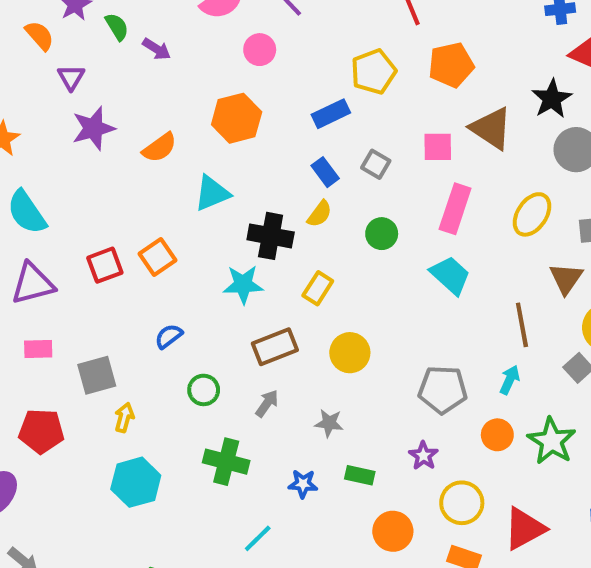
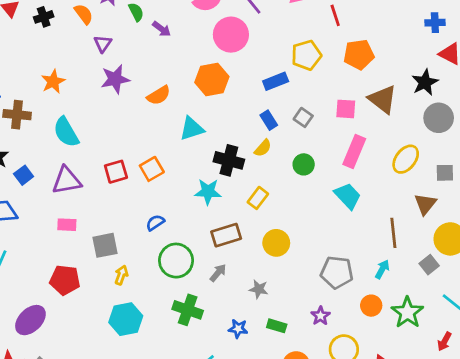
pink circle: (260, 50) -> (231, 35), size x1.6
green circle: (204, 390) -> (176, 261), size x1.6

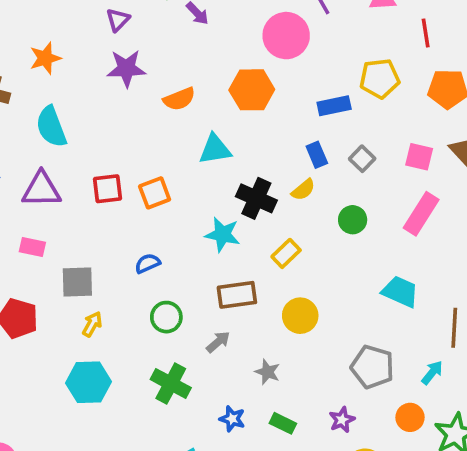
cyan trapezoid: (348, 196) -> (400, 292), moved, turned -32
green circle: (176, 261) -> (166, 317), size x0.7

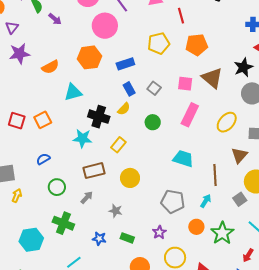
blue rectangle: (334, 106) -> (125, 64), moved
red square: (107, 189) -> (17, 121), turned 30
cyan hexagon: (89, 382) -> (31, 240), moved

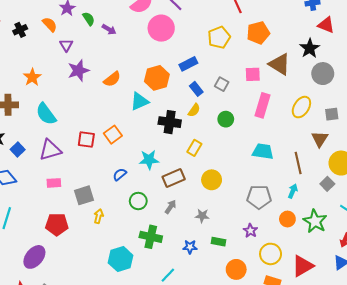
orange hexagon: (89, 57) -> (157, 78), moved
cyan star: (82, 138) -> (149, 160), moved

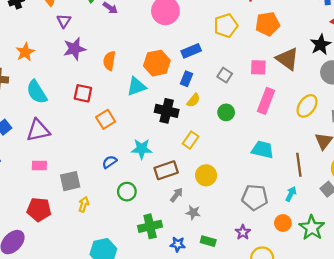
orange semicircle: (112, 79) -> (109, 61), turned 132
blue rectangle: (196, 89) -> (186, 79), moved, turned 56
red square: (86, 139) -> (83, 93), moved
gray arrow: (170, 207) -> (177, 195), moved
green cross: (151, 237) -> (150, 226), moved, turned -30

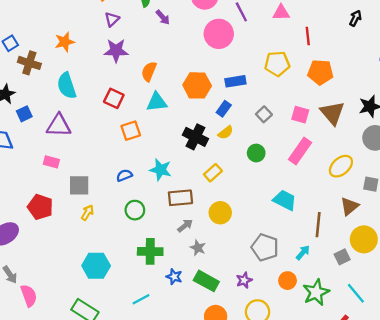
cyan triangle: (136, 86) -> (157, 102), moved
green rectangle: (208, 241) -> (206, 281), size x1.5

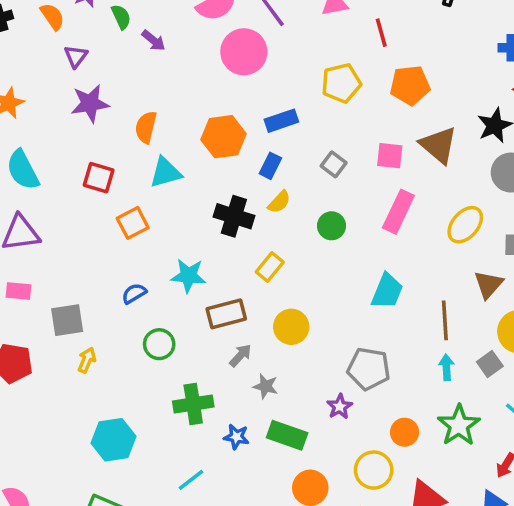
cyan trapezoid: (285, 200) -> (387, 291), turned 95
cyan arrow: (303, 253) -> (446, 367), moved, turned -35
purple star: (244, 280) -> (340, 407), moved
orange circle: (288, 281) -> (405, 432), moved

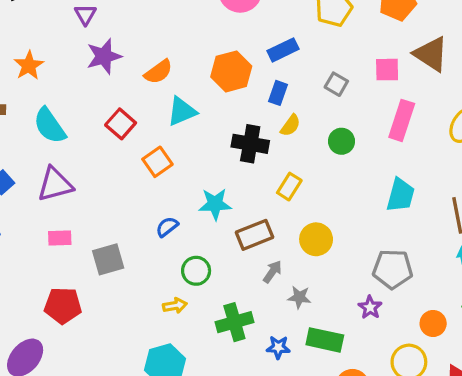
orange semicircle: (146, 127) -> (158, 72), turned -132
red square: (99, 178) -> (121, 124), turned 32
yellow arrow: (87, 360) -> (175, 306), moved, turned 65

